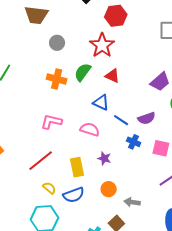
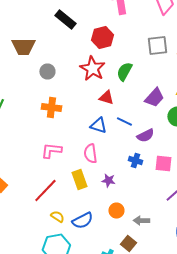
green semicircle: (83, 72) -> (124, 72), moved
blue line: (121, 120) -> (124, 122), moved
pink semicircle: (90, 129) -> (90, 154), turned -108
yellow rectangle: (77, 167) -> (79, 180), moved

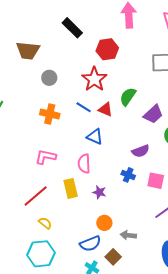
green semicircle: (124, 72) -> (128, 97), moved
blue line: (124, 122) -> (84, 107), moved
blue semicircle: (82, 220) -> (90, 244), moved

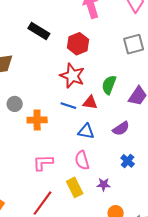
gray circle: (49, 78) -> (15, 104), moved
purple semicircle: (141, 151) -> (121, 129), moved
blue cross: (128, 175) -> (128, 161), turned 32

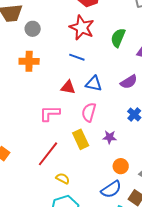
red triangle: (90, 103) -> (68, 87), moved
gray circle: (15, 104) -> (33, 29), moved
orange cross: (37, 120) -> (29, 61), moved
pink semicircle: (82, 160) -> (89, 112), turned 30

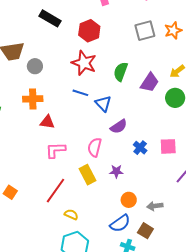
purple semicircle: (129, 82) -> (119, 126), moved
blue triangle: (94, 84) -> (103, 104), moved, turned 36
red triangle: (68, 87) -> (47, 122), moved

